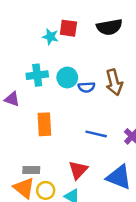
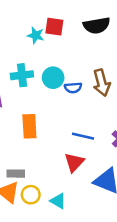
red triangle: (78, 170) -> (74, 162), moved

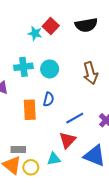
red square: (54, 27) -> (51, 26), turned 35
blue semicircle: (73, 88) -> (49, 99), moved, turned -72
blue line: (83, 136) -> (75, 118), turned -42
cyan triangle: (58, 201) -> (54, 159), moved, turned -40

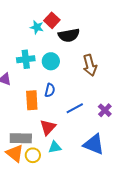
black semicircle: (86, 25) -> (69, 35), moved
red triangle: (67, 140) -> (48, 127), moved
gray rectangle: (18, 149) -> (21, 138), size x1.5

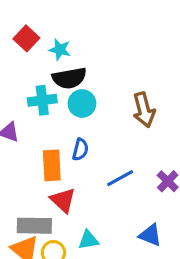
red square: (52, 20) -> (26, 38), moved
black semicircle: (69, 35) -> (69, 78), moved
red triangle: (48, 127) -> (63, 200), moved, turned -30
blue triangle: (94, 144) -> (150, 235), size x0.7

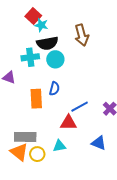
red square: (26, 38) -> (33, 16), moved
brown arrow: (144, 110) -> (82, 35), moved
red triangle: (63, 200) -> (68, 123), moved, turned -42

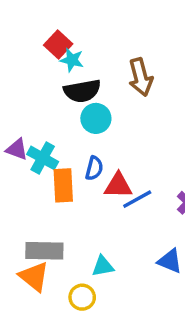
cyan cross: (30, 57) -> (43, 158), moved, turned 36
red triangle: (68, 123) -> (118, 185), moved
yellow circle: (37, 154) -> (82, 297), moved

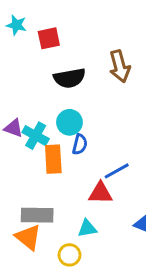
red square: (58, 45) -> (49, 38), turned 35
cyan star: (72, 60) -> (16, 25), moved
cyan circle: (96, 118) -> (69, 122), moved
red triangle: (118, 185) -> (100, 193), moved

